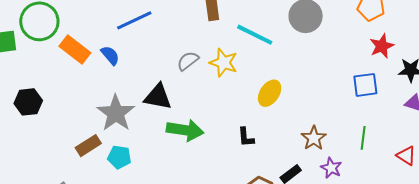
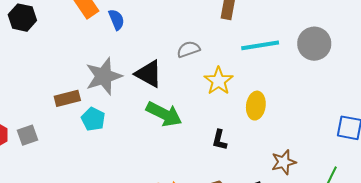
cyan line: (255, 35) -> (260, 45), turned -54
yellow star: (224, 63) -> (219, 81), moved
yellow ellipse: (270, 93) -> (256, 106), turned -44
black hexagon: (28, 102) -> (22, 18), moved

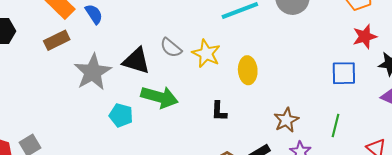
gray semicircle: (188, 49) -> (171, 48), moved, turned -110
brown rectangle: (67, 98) -> (57, 40), moved
cyan pentagon: (93, 119) -> (121, 115), moved

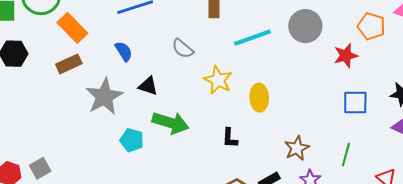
blue semicircle: (94, 14) -> (124, 51), moved
red star: (365, 37) -> (346, 56), moved
gray semicircle: (171, 48) -> (183, 49), moved
black triangle: (136, 61) -> (148, 86), size x0.7

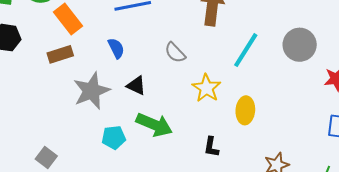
cyan line: (253, 38) -> (246, 50), turned -45
cyan pentagon: (132, 140) -> (114, 138), turned -30
gray square: (40, 168) -> (46, 157), moved, turned -30

